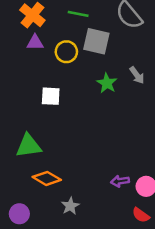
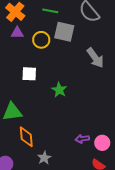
gray arrow: (137, 75) -> (95, 58), size x1.5
green star: (107, 83) -> (59, 90), moved
orange diamond: (47, 178) -> (26, 137), turned 55

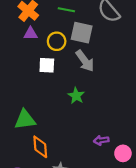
gray arrow: (95, 58) -> (85, 61), moved
white square: (29, 74) -> (47, 65), moved
purple arrow: (82, 139) -> (101, 140), moved

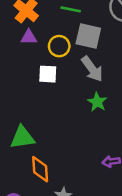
green star: (76, 96) -> (97, 102), moved

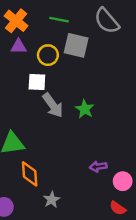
gray arrow: (92, 69) -> (53, 105), moved

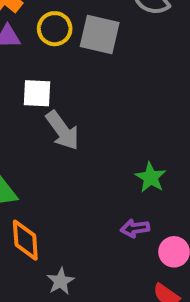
yellow circle: (48, 55) -> (55, 29), moved
green star: (85, 109) -> (151, 177), moved

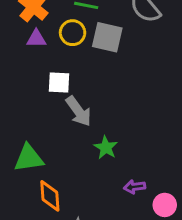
green star: (151, 177) -> (106, 148), moved

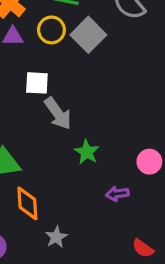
gray square: (107, 37) -> (88, 35), turned 32
pink circle: (165, 205) -> (149, 162), moved

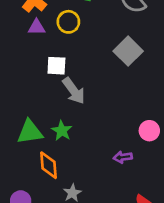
gray square: (88, 35) -> (128, 51), moved
green star: (87, 152) -> (62, 131), moved

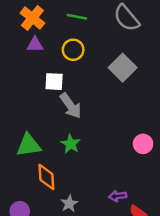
yellow circle: (68, 22) -> (73, 50), moved
green star: (62, 131) -> (71, 144), moved
purple arrow: (123, 157) -> (118, 196), moved

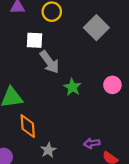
green star: (71, 144) -> (72, 87), moved
pink circle: (143, 144) -> (112, 85), moved

